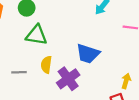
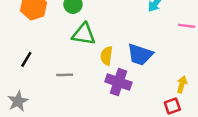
yellow semicircle: (46, 65) -> (106, 56), moved
purple cross: (68, 79) -> (118, 82), turned -35

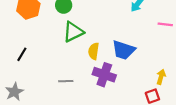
green triangle: (84, 34) -> (73, 32), turned -35
gray line: (65, 75) -> (66, 81), moved

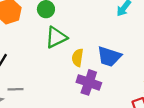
gray line: (66, 81) -> (16, 89), moved

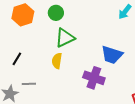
yellow semicircle: (78, 58) -> (57, 61), moved

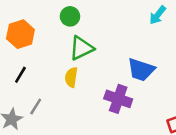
orange hexagon: (23, 15) -> (20, 34), moved
gray line: (29, 84) -> (36, 106), turned -56

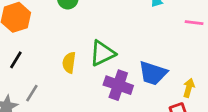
green triangle: (81, 48) -> (102, 53), moved
blue trapezoid: (141, 70) -> (153, 73), moved

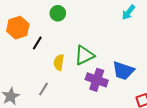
black line: (16, 60) -> (37, 43), moved
gray line: (32, 93) -> (43, 89), moved

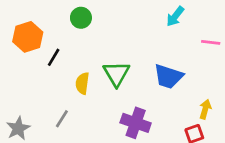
green triangle: (84, 55) -> (116, 74), turned -35
blue trapezoid: (123, 71) -> (168, 76), moved
purple cross: (97, 80) -> (136, 123), moved

